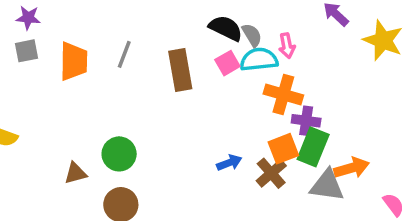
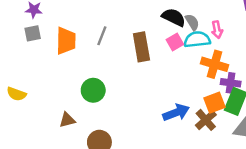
green circle: (119, 154) -> (93, 90), moved
blue arrow: (229, 163) -> (176, 113), size x1.5

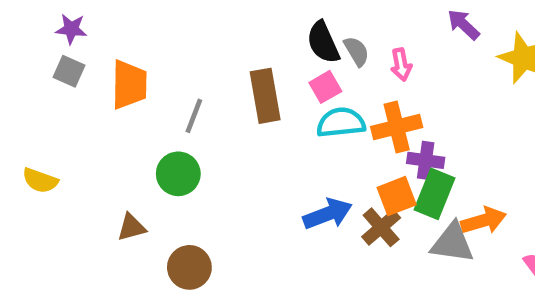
black semicircle: (174, 17) -> (323, 42), turned -140
gray square: (33, 33) -> (69, 71), turned 35
gray line: (102, 36) -> (194, 116), moved
cyan semicircle: (197, 40) -> (341, 123), moved
orange cross: (214, 64) -> (397, 127), turned -30

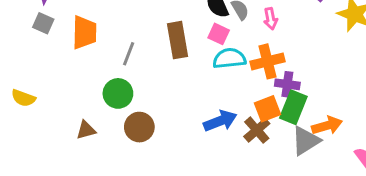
pink square: (325, 87) -> (219, 34), turned -35
gray triangle: (452, 243) -> (306, 141), turned -40
brown circle: (189, 267) -> (139, 127), moved

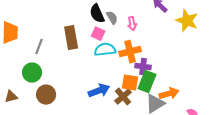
orange square: (267, 109) -> (130, 83), turned 30

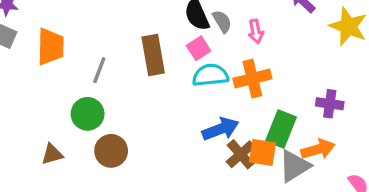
pink square: (98, 34) -> (199, 48), turned 32
purple cross: (143, 67) -> (330, 104), moved
orange square: (130, 83) -> (262, 153), moved
blue arrow: (99, 91) -> (220, 129), moved

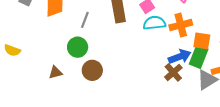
blue arrow: (220, 129) -> (180, 57), moved
orange square: (262, 153) -> (202, 41), moved

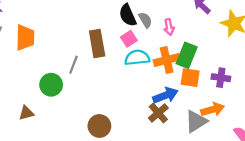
gray line: (85, 20) -> (73, 65), moved
green rectangle: (199, 57) -> (187, 55), moved
brown circle: (92, 70) -> (99, 126), moved

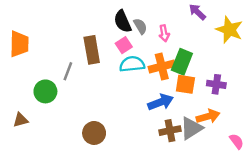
brown cross: (158, 113) -> (170, 131), moved, turned 30

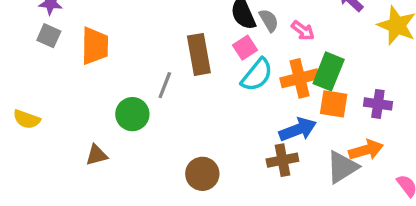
pink arrow: (164, 33) -> (303, 31), turned -42
cyan semicircle: (132, 64) -> (257, 75), turned 135
brown cross: (170, 131) -> (282, 160), moved

